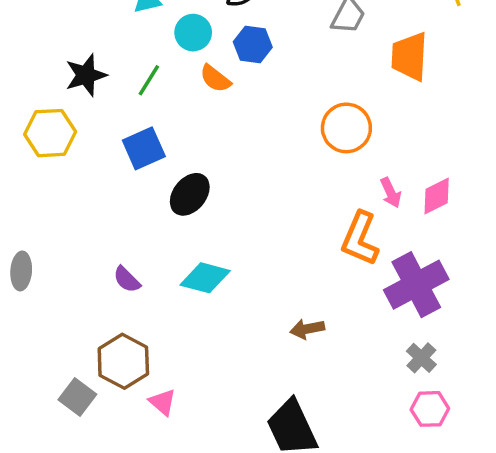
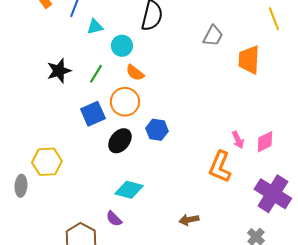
blue hexagon: (253, 44) -> (157, 130), moved
orange circle: (346, 128) -> (125, 102), moved
yellow hexagon: (50, 133) -> (47, 162), moved
purple semicircle: (127, 279) -> (114, 219), moved
purple cross: (416, 285) -> (273, 194), moved, turned -30

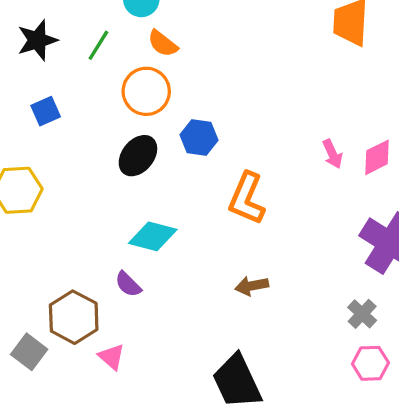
blue square: (93, 114) -> (46, 111), moved, size x0.7
orange L-shape: (220, 167) -> (247, 198), moved

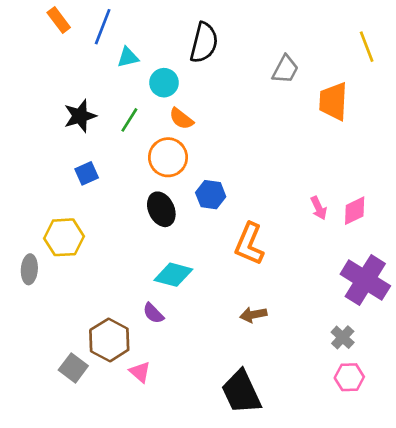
black ellipse: (138, 156) -> (161, 209), turned -64

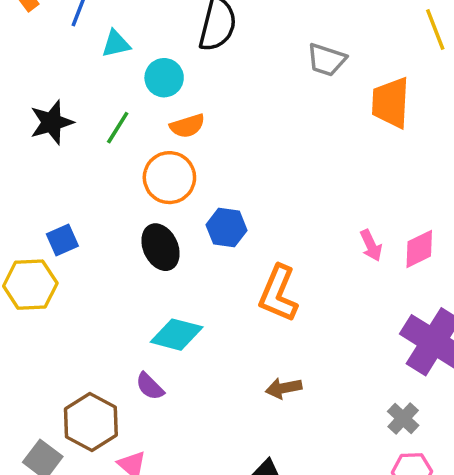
gray trapezoid: (285, 69) -> (326, 60), turned 80
orange semicircle: (181, 119) -> (187, 126), turned -55
blue square: (87, 173) -> (62, 240), moved

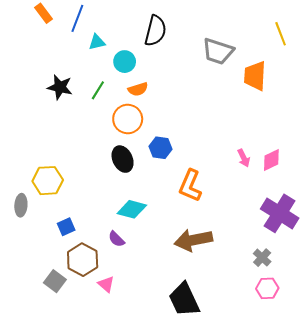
gray trapezoid: (326, 60) -> (218, 51), size x1.4
black star: (52, 122) -> (60, 87), turned 30
blue square: (62, 240) -> (66, 227), moved
brown arrow: (284, 388) -> (193, 240), size x1.8

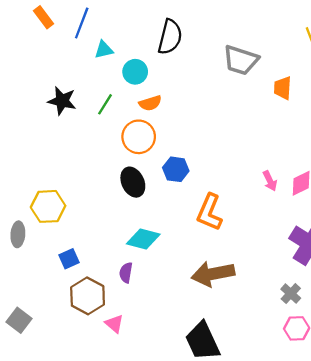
orange trapezoid: (255, 76) -> (283, 88), size x0.7
purple semicircle: (116, 239) -> (126, 273), turned 54
gray square: (55, 281) -> (19, 320), moved

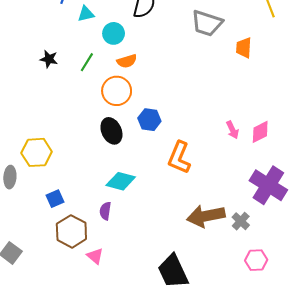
black star: (62, 101) -> (49, 59), size x0.7
brown arrow: (213, 274) -> (206, 216), moved
gray cross: (291, 294) -> (241, 221), moved

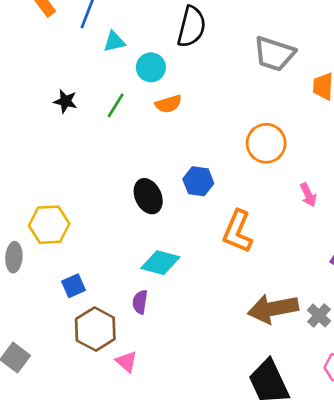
orange circle: (117, 91) -> (266, 143), moved
black trapezoid: (173, 271) -> (269, 382), moved

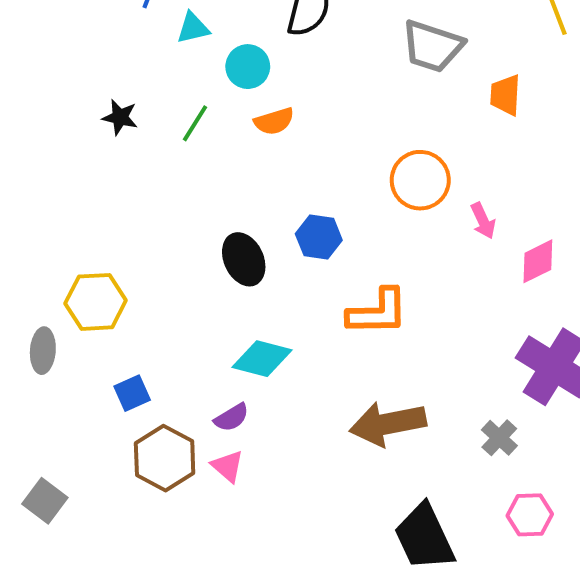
pink arrow: (308, 195) -> (483, 221), moved
orange L-shape: (238, 231) -> (378, 312), turned -114
purple semicircle: (140, 302) -> (232, 418), turned -130
brown arrow: (273, 309) -> (388, 424), moved
pink triangle: (126, 362) -> (227, 466), moved

